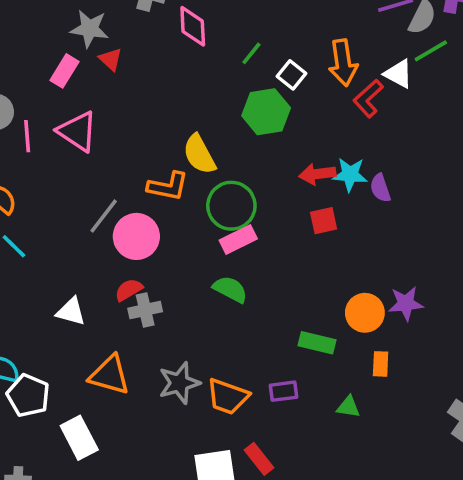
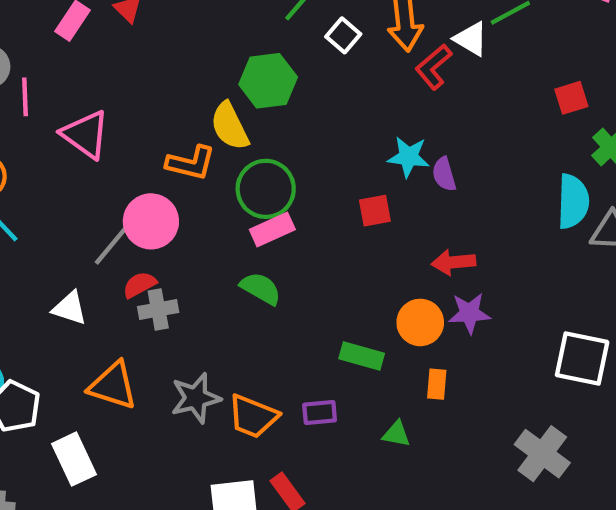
green hexagon: (266, 112) -> (268, 81), moved
pink triangle: (77, 131) -> (85, 134), moved
red arrow: (317, 174) -> (453, 262), moved
gray line: (104, 216) -> (111, 245), moved

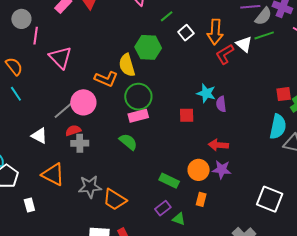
red square: (571, 98) -> (284, 94), moved
purple rectangle: (320, 412) -> (163, 208), moved, turned -42
white rectangle: (74, 459) -> (29, 205), size x0.6

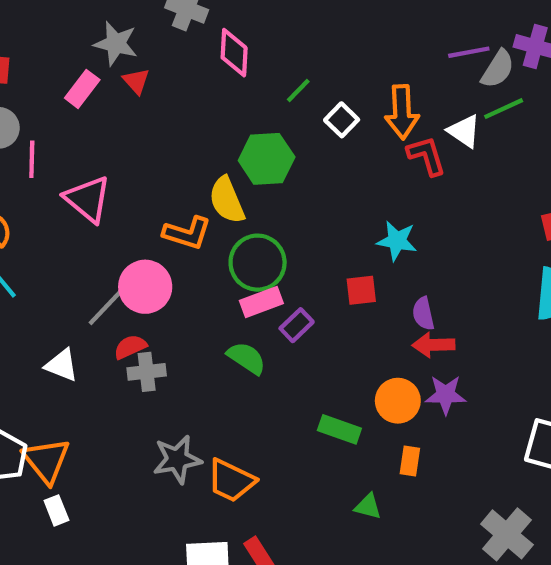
red L-shape: (225, 54) -> (427, 156), turned 110
purple semicircle: (221, 104) -> (423, 314), moved
orange triangle: (53, 174) -> (46, 461), moved, turned 30
purple rectangle: (163, 208) -> (297, 325), moved

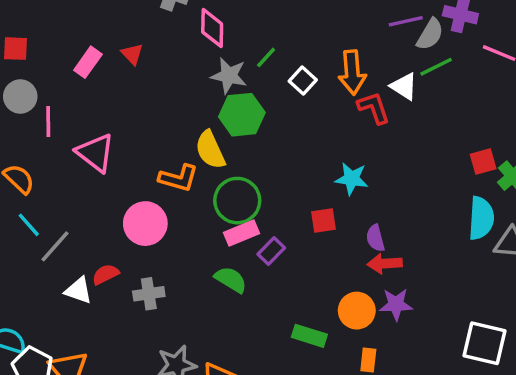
gray star: (116, 44) -> (229, 76), moved
gray line: (106, 307) -> (55, 246), moved
red semicircle: (130, 347) -> (105, 274), moved

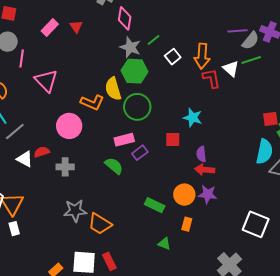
green circle: (237, 201) -> (137, 107), moved

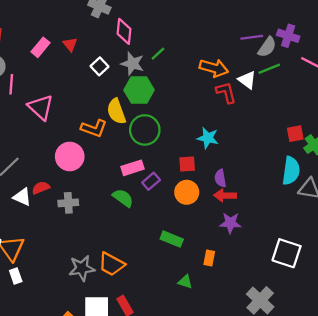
orange arrow: (202, 56) -> (214, 68), turned -75
white square: (173, 57) -> (100, 66), moved
orange circle: (184, 195) -> (187, 192), moved
gray star: (75, 211) -> (82, 268), moved

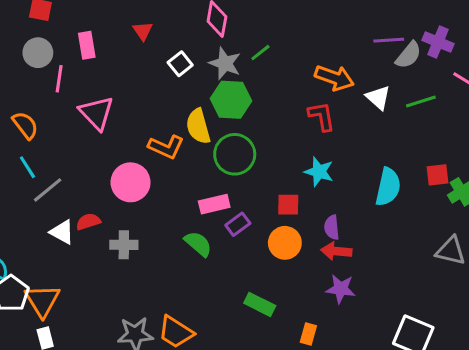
pink rectangle: (40, 47) -> (87, 45), moved, turned -54
green line: (269, 69) -> (421, 102), moved
red L-shape: (226, 92) -> (322, 116), moved
cyan semicircle: (291, 171) -> (388, 187), moved

